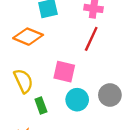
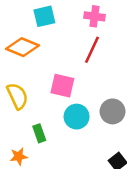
green rectangle: (41, 106) -> (39, 133), moved

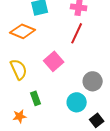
pink square: (62, 86) -> (54, 61), turned 36
cyan circle: (77, 117) -> (77, 102), moved

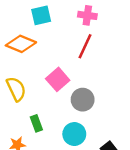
gray circle: (93, 81) -> (83, 100), moved
cyan circle: (77, 102) -> (74, 134), moved

